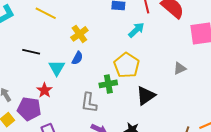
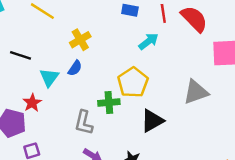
gray triangle: (180, 68) -> (196, 92), size x1.6

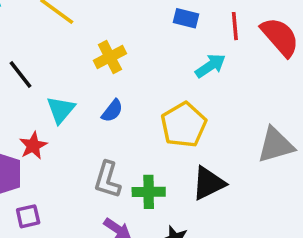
black line: (21, 55) -> (20, 75), turned 30
blue semicircle: (75, 68) -> (112, 111), moved
green cross: (109, 103) -> (149, 192), moved

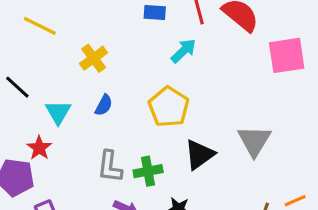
gray triangle: (276, 145) -> (254, 141), moved, turned -33

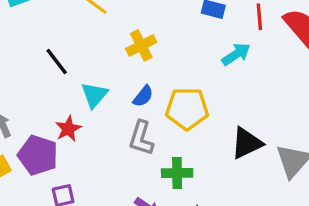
yellow pentagon: (169, 107) -> (187, 109), moved, turned 30
black triangle: (199, 155) -> (247, 143), moved
gray L-shape: (110, 167) -> (141, 138), moved

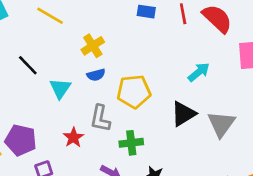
cyan arrow: (236, 54) -> (199, 72), moved
blue semicircle: (143, 96) -> (96, 75), moved, turned 42
red star: (68, 129) -> (73, 137), moved

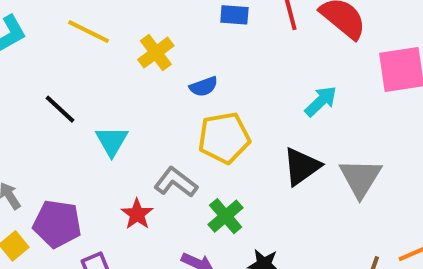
yellow cross: (93, 46) -> (156, 53), moved
blue semicircle: (96, 75) -> (204, 87), moved
gray L-shape: (100, 118) -> (176, 182), turned 120
green cross: (131, 143) -> (226, 216), turned -30

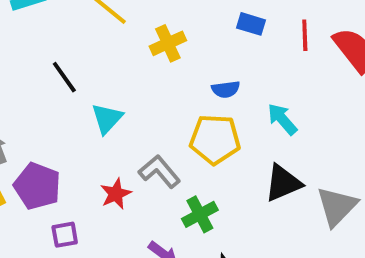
blue semicircle: (204, 87) -> (226, 89), moved
cyan arrow: (321, 101) -> (282, 119), moved, turned -100

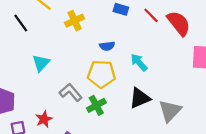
red line: (305, 35) -> (151, 15), turned -42
black line: (64, 77) -> (21, 23), moved
red star: (116, 194) -> (44, 119), moved
green cross: (200, 214) -> (96, 105), moved

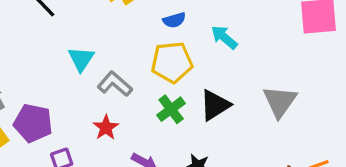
gray L-shape: (71, 92) -> (115, 84), moved
black triangle: (140, 98) -> (215, 105), moved
red star: (44, 119) -> (106, 128), moved

